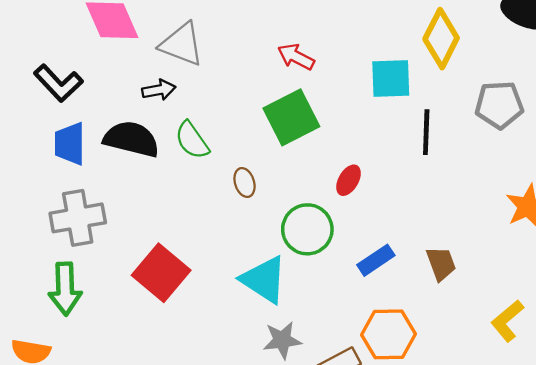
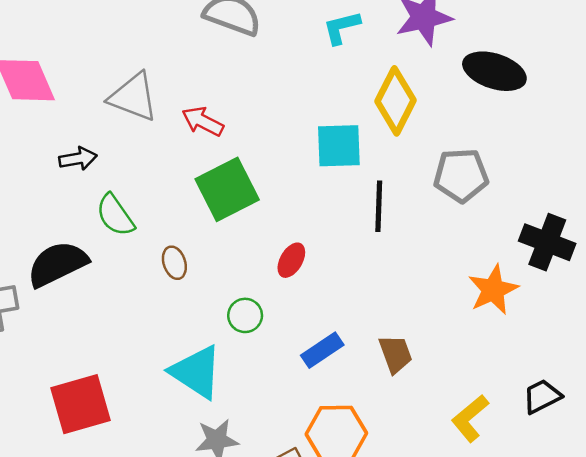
gray triangle: (182, 44) -> (133, 97), moved
red arrow: (296, 57) -> (203, 121), moved
black semicircle: (131, 139) -> (57, 264), moved, turned -40
green circle: (307, 229) -> (245, 315), size x0.6
red square: (161, 273) -> (81, 404), moved, turned 34

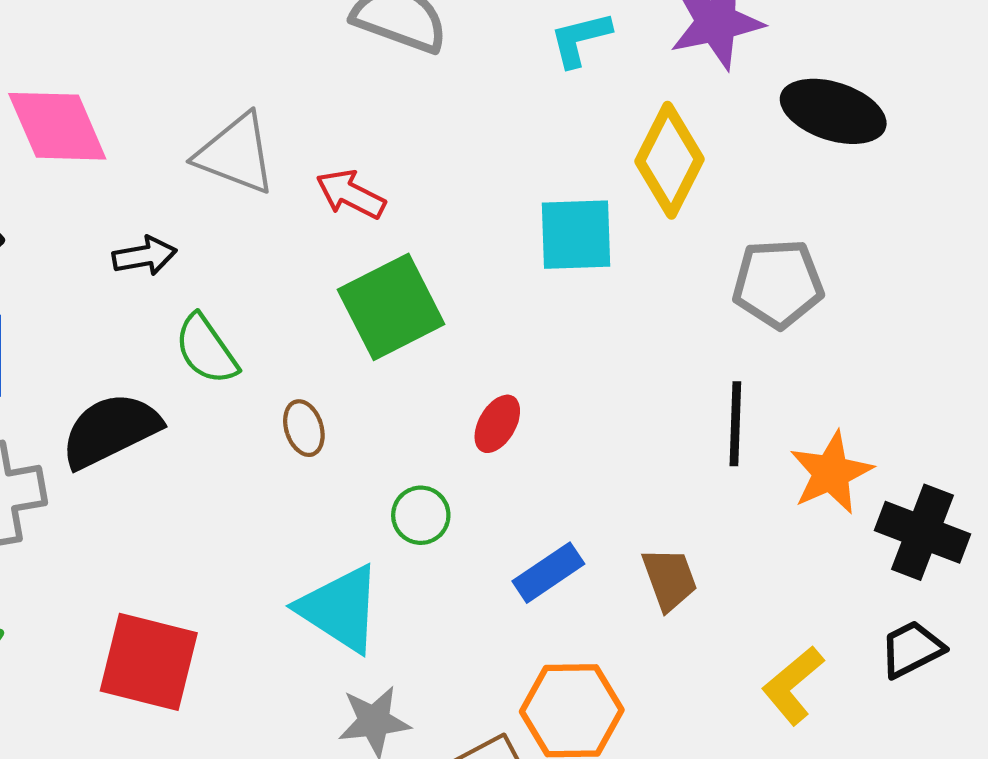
black line: (379, 206) -> (735, 424), moved
black cross: (547, 242) -> (922, 532), moved
red square: (81, 404) -> (149, 662), turned 30

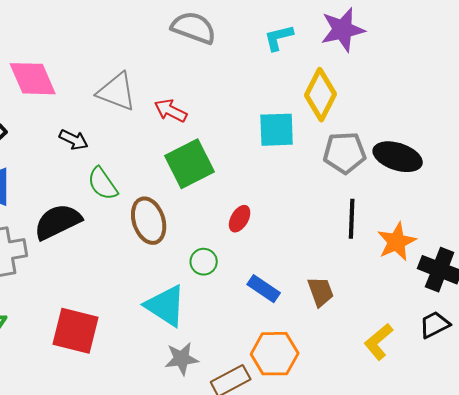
black ellipse: (833, 111) -> (398, 157), moved
black arrow: (144, 256) -> (74, 140), turned 36
gray pentagon: (778, 284) -> (345, 153), moved
brown ellipse: (304, 428) -> (149, 221), size x1.8
blue rectangle: (548, 573) -> (264, 289), turned 68

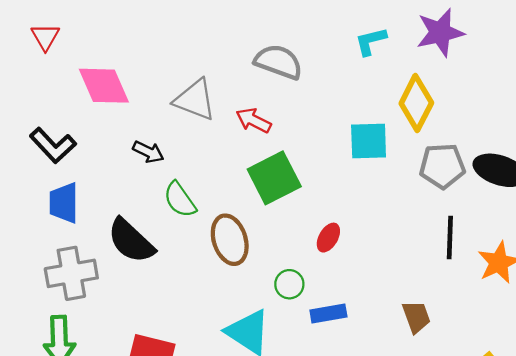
gray semicircle: (194, 28) -> (279, 62), moved
black semicircle: (58, 222) -> (131, 241), turned -111
blue rectangle: (264, 289) -> (328, 313), moved, turned -44

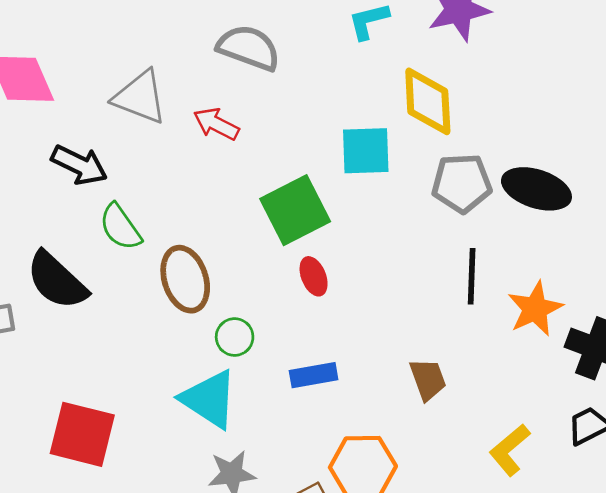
yellow diamond: (416, 103) -> (428, 101), turned -30
black arrow: (148, 152) -> (79, 165), size x1.4
green square: (274, 178) -> (295, 210), moved
red ellipse: (328, 238) -> (314, 276), turned -52
green circle: (289, 284) -> (235, 337), moved

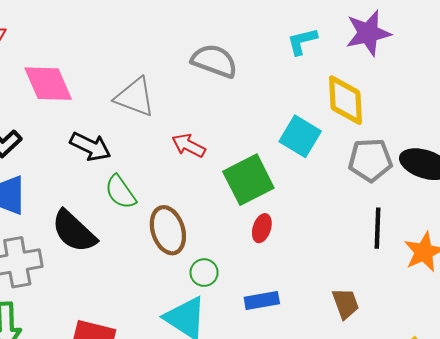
red arrow: (216, 124) -> (189, 146), moved
cyan square: (366, 151) -> (300, 136), turned 33
red ellipse: (314, 276) -> (262, 228), turned 40

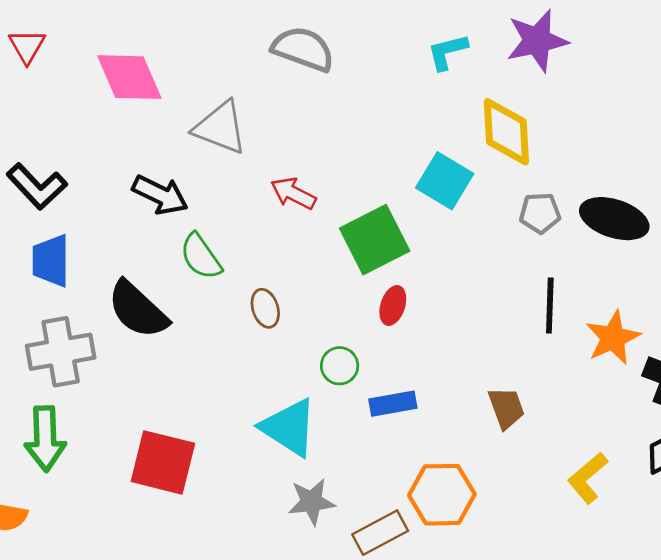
gray semicircle: (214, 61) -> (303, 49), moved
pink diamond: (48, 84) -> (129, 77), moved
gray pentagon: (370, 160) -> (540, 213), size x0.7
brown ellipse: (168, 230) -> (265, 308), size x0.6
green circle: (204, 273) -> (340, 366), moved

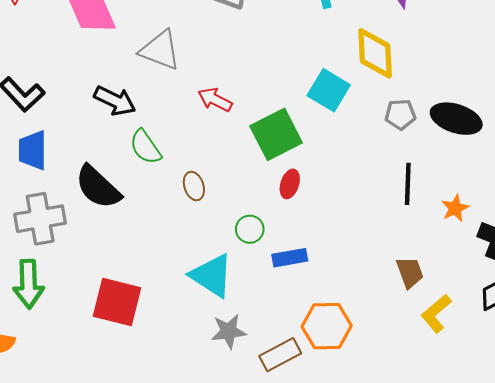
orange star: (613, 338) -> (455, 208), size x0.7
brown trapezoid: (506, 408) -> (410, 272), moved

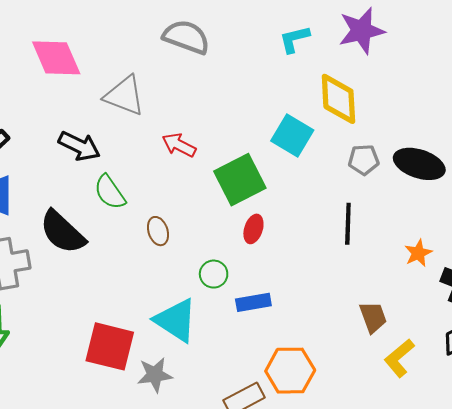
black line: (408, 184) -> (348, 224), moved
red square: (117, 302) -> (110, 346), moved
gray star: (229, 331) -> (155, 375), moved

